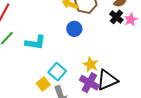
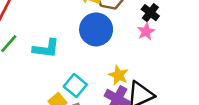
pink star: (131, 20) -> (146, 31), moved
blue circle: (74, 29) -> (96, 29), size x1.6

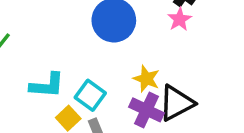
cyan L-shape: (46, 48) -> (47, 85), moved

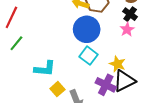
yellow star: (146, 79) -> (117, 64), moved
cyan square: (90, 95) -> (89, 56), moved

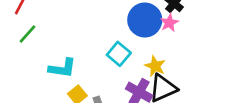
blue circle: (87, 29) -> (145, 20), moved

